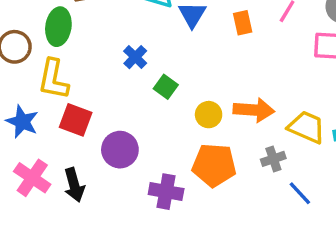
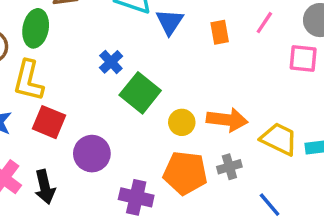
green square: (166, 87) -> (140, 93), size x1.6
gray cross: (273, 159) -> (229, 167), moved

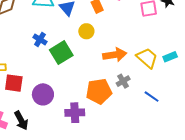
green square: (140, 93) -> (61, 53), turned 35
yellow circle: (182, 122) -> (86, 31), moved
yellow trapezoid: (279, 139) -> (147, 58), turned 30

